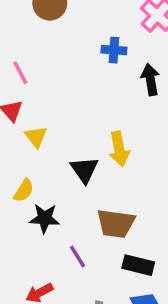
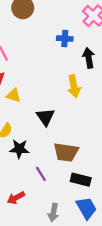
yellow triangle: (36, 137) -> (14, 95), turned -35
yellow arrow: (119, 149) -> (74, 86), moved

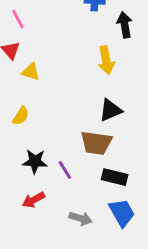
black triangle: (45, 117) -> (110, 110), moved, turned 42
black star: (19, 149) -> (35, 161), moved
gray arrow: (53, 213) -> (81, 218), turned -84

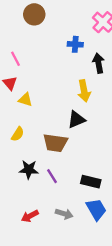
black triangle: (110, 110) -> (76, 120), moved
brown trapezoid: (96, 143) -> (55, 143), moved
red arrow: (34, 200) -> (30, 216), moved

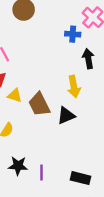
blue cross: (75, 44) -> (73, 34), moved
brown trapezoid: (55, 143) -> (39, 104), moved, turned 55
purple line: (52, 176) -> (41, 172), turned 32

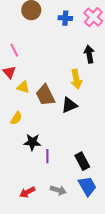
blue cross: (73, 34) -> (65, 18), moved
black star: (18, 166) -> (32, 142), moved
black rectangle: (81, 178) -> (82, 161), turned 48

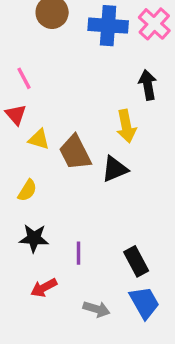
blue cross: (65, 18) -> (108, 26), size x1.6
black star: (32, 142) -> (34, 238), moved
red arrow: (27, 192) -> (44, 288), moved

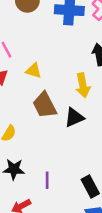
yellow triangle: (39, 139) -> (34, 71), moved

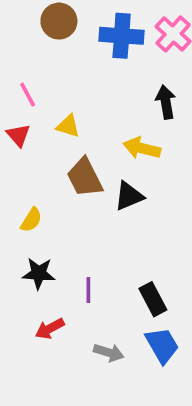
yellow arrow: (83, 85) -> (142, 148), turned 115

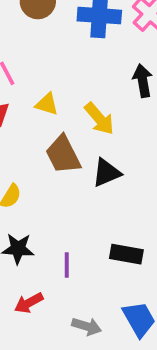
yellow arrow: (142, 148) -> (99, 119), moved, turned -144
black rectangle: (153, 299) -> (126, 254), moved, turned -52

